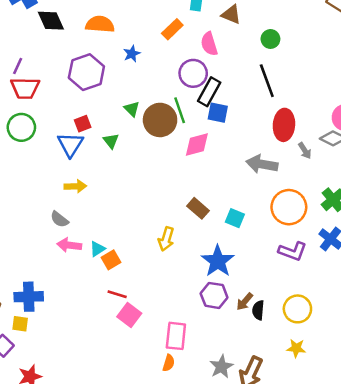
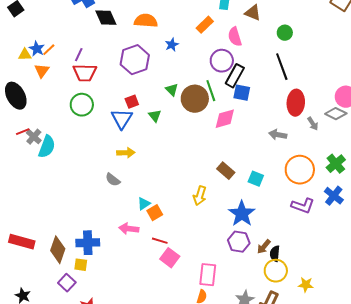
gray arrow: (262, 164) -> (278, 135), size x0.7
pink arrow: (69, 245) -> (129, 229), moved
yellow circle: (297, 309) -> (276, 271), moved

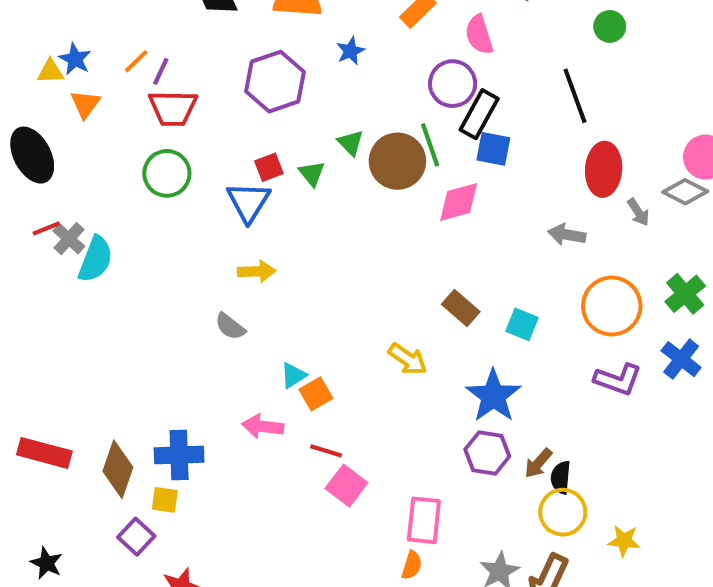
green circle: (285, 33) -> (610, 26), moved
orange line: (49, 50) -> (136, 61), moved
green triangle: (155, 116) -> (312, 173), moved
yellow arrow: (200, 196) -> (408, 359), turned -72

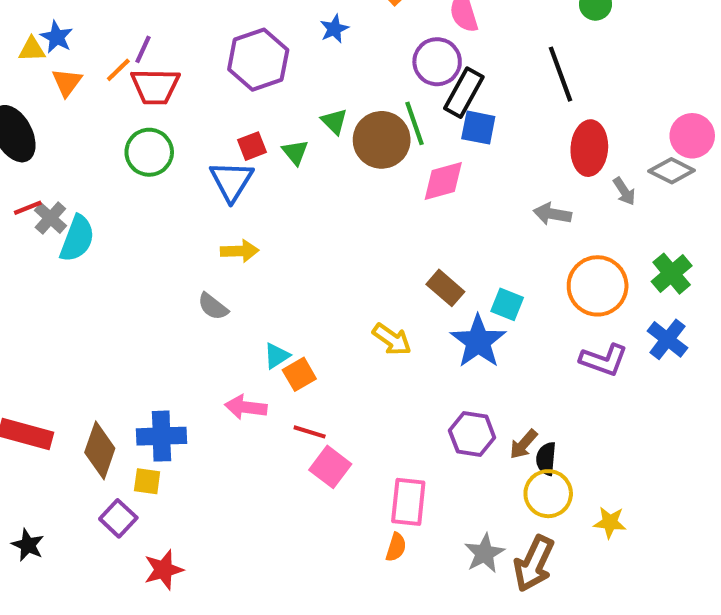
orange line: (136, 61) -> (118, 70), moved
blue star: (493, 396) -> (478, 341), moved

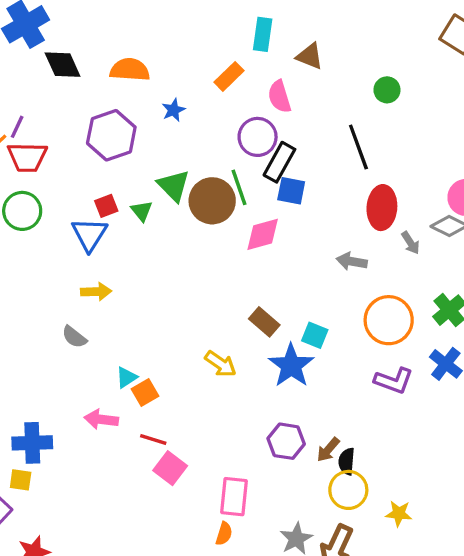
green triangle: (334, 121) -> (174, 186), size x1.5

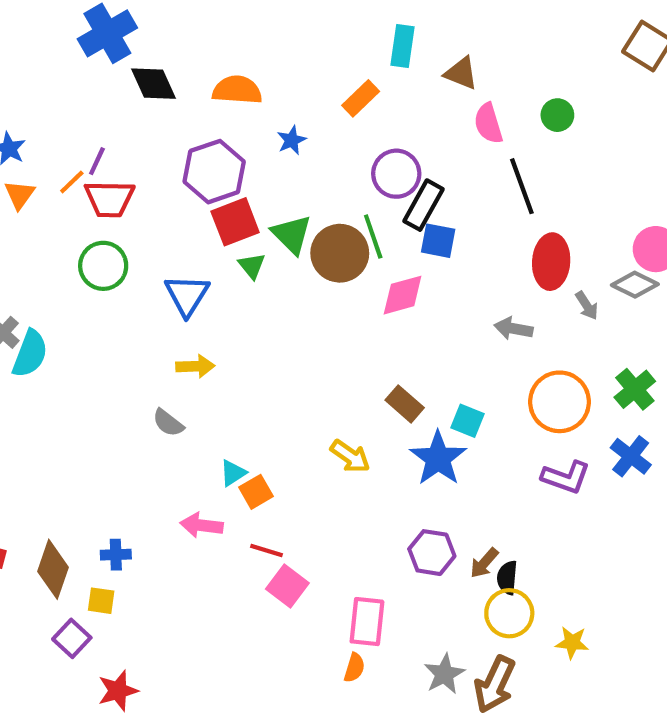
pink semicircle: (279, 97) -> (488, 123), moved
red square: (106, 206) -> (235, 222), moved, size x1.6
blue cross: (32, 443) -> (116, 555), size x0.6

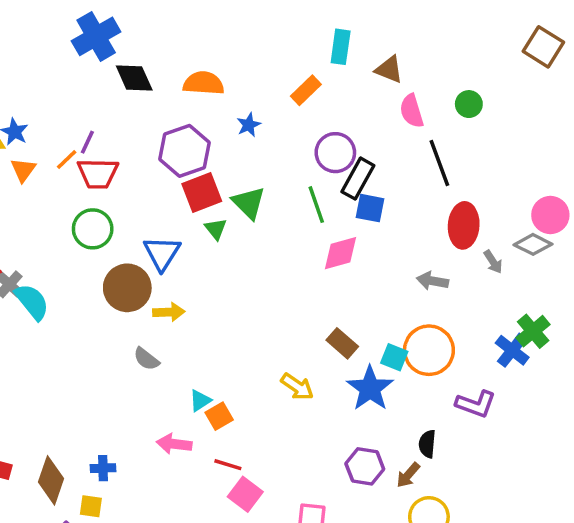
brown circle: (340, 253) -> (127, 288), moved
cyan semicircle: (30, 354) -> (32, 302), turned -60
orange circle: (560, 402) -> (429, 350), moved
blue cross: (631, 456) -> (512, 350), moved
black semicircle: (507, 578) -> (427, 444), moved

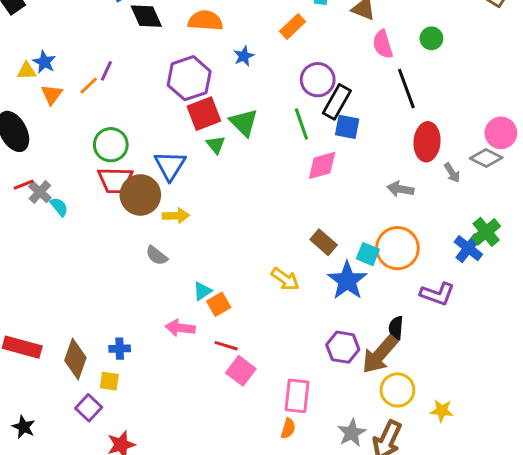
red trapezoid: (98, 173) -> (115, 180), moved
cyan semicircle: (32, 302) -> (59, 207), size x0.6
brown arrow: (408, 475) -> (380, 355), size x1.8

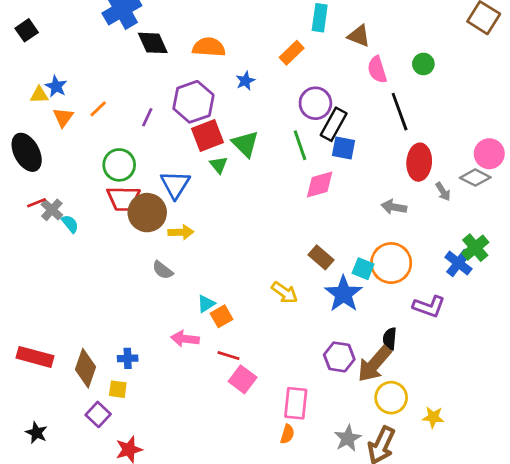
purple line: (106, 71) -> (147, 117), moved

